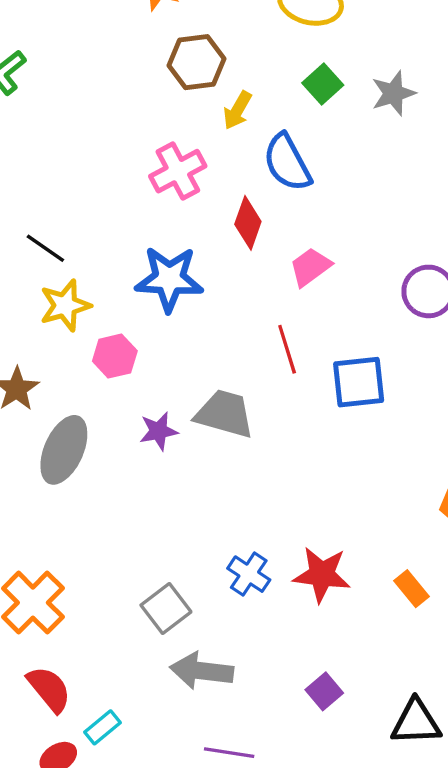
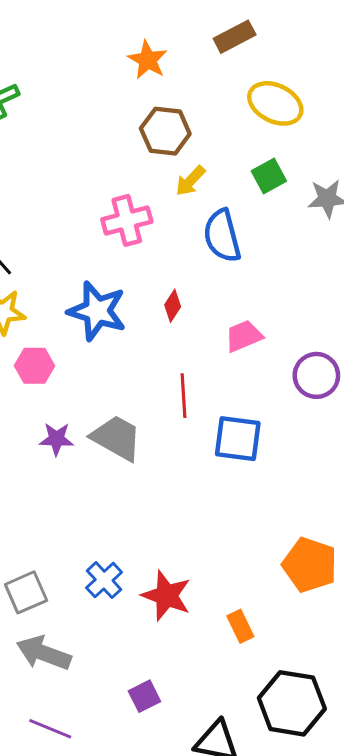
red diamond: (248, 223) -> (173, 306), moved, size x0.7
pink trapezoid: (310, 267) -> (244, 336), moved

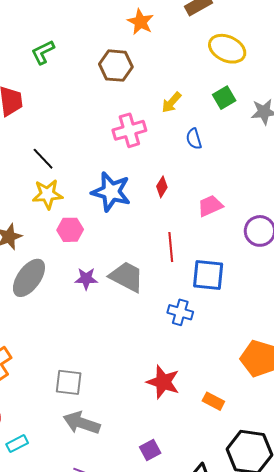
brown hexagon: (165, 131) -> (116, 66), moved
blue semicircle: (222, 236) -> (194, 139), size x0.6
blue cross: (104, 580) -> (180, 312), moved, turned -30
gray square: (26, 592) -> (69, 382), turned 32
orange rectangle: (240, 626) -> (213, 401), turned -35

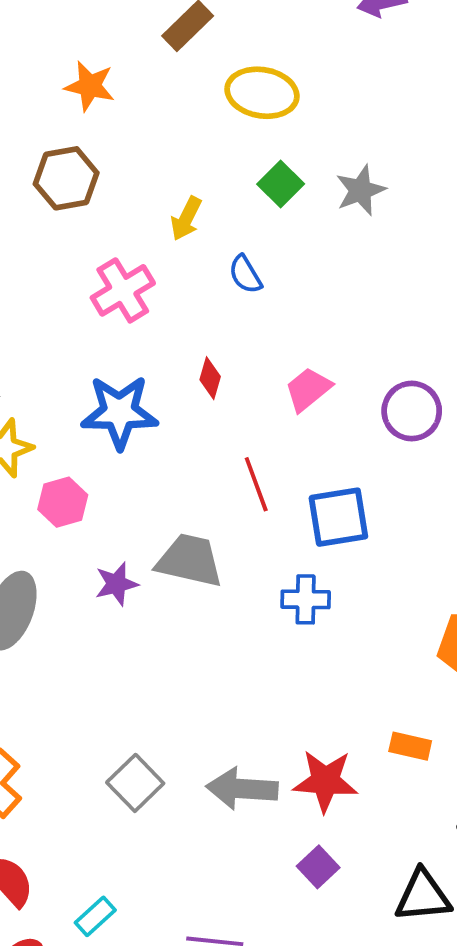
gray square: (69, 382) -> (135, 783), turned -36
red star: (163, 382) -> (325, 781), moved
gray arrow: (82, 423) -> (242, 789), moved
cyan rectangle: (17, 444) -> (95, 916), moved

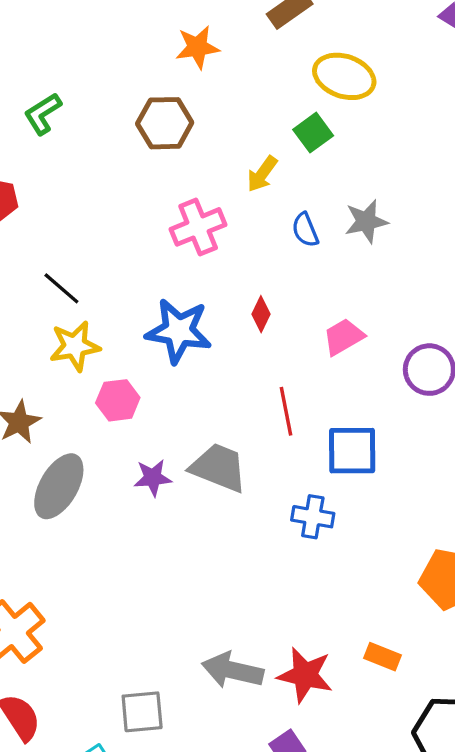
orange star: (90, 86) -> (197, 47), turned -30
green square: (281, 184) -> (313, 133), moved
gray star: (361, 190) -> (366, 221), moved
gray square: (135, 783) -> (142, 712), moved, turned 30

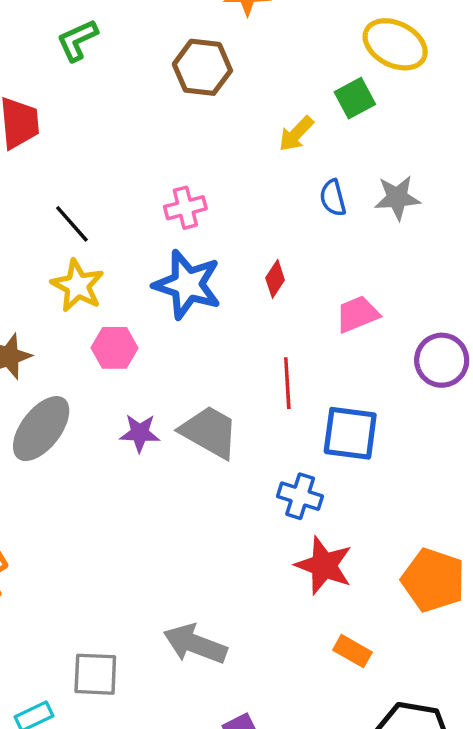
pink cross: (198, 227) -> (185, 208), moved, size x0.7
yellow star: (75, 346) -> (78, 286), turned 30
red star: (305, 675) -> (324, 565), moved

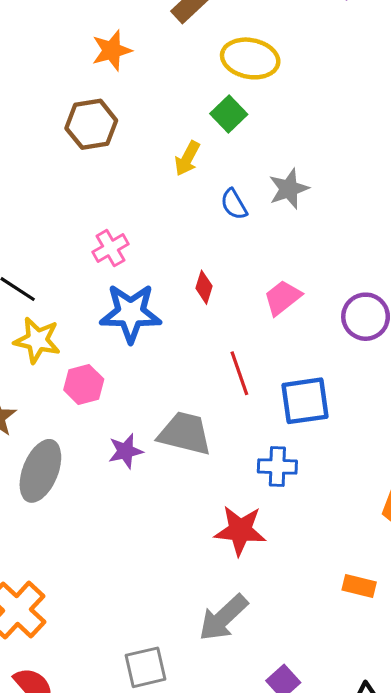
red star: (324, 565) -> (240, 530), moved
gray arrow: (195, 644) -> (223, 618), turned -48

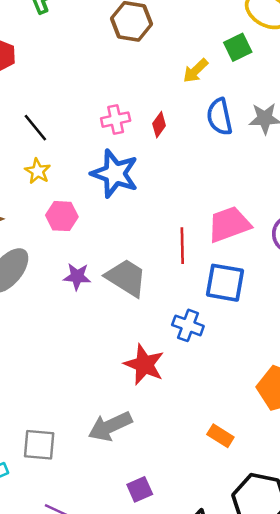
blue semicircle: (234, 204) -> (219, 117), size x1.4
red diamond: (204, 287) -> (159, 125), moved
pink trapezoid: (283, 298) -> (229, 224), moved, size x1.4
yellow star: (37, 340) -> (38, 171), size x0.7

